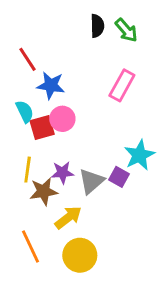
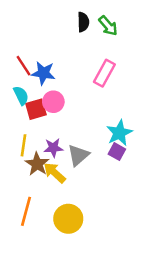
red line: (28, 59) -> (23, 66), moved
purple square: (119, 177) -> (117, 152), moved
brown star: (44, 191) -> (37, 164), turned -30
yellow arrow: (68, 217) -> (55, 173), moved, turned -100
orange line: (30, 247) -> (26, 211), turned 40

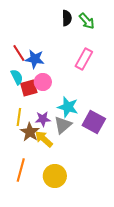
cyan star: (119, 133) -> (68, 107), moved, turned -30
purple square: (117, 152) -> (94, 122), size x1.6

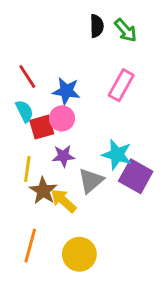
blue star: (35, 59) -> (66, 91), moved
cyan star: (68, 107) -> (117, 155), moved
purple star: (43, 119) -> (63, 156), moved

